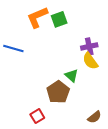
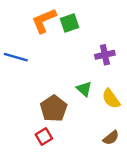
yellow semicircle: (90, 61) -> (111, 99), moved
brown pentagon: (58, 92) -> (54, 108), moved

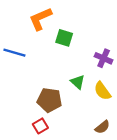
green square: (70, 23) -> (64, 38), moved, turned 36
purple cross: (105, 55) -> (104, 58), moved, turned 36
brown pentagon: (54, 108) -> (49, 100), turned -30

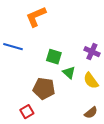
green square: (64, 38) -> (54, 57), moved
red square: (40, 126) -> (27, 112), moved

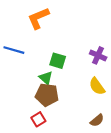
green triangle: (69, 73) -> (46, 78), moved
red square: (27, 112) -> (38, 119), moved

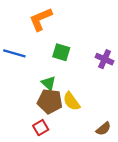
green square: (58, 61) -> (61, 52), moved
yellow semicircle: (97, 86) -> (71, 101), moved

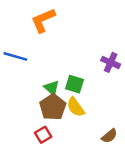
green square: (61, 52) -> (74, 84), moved
brown pentagon: (50, 101) -> (53, 107), turned 30

